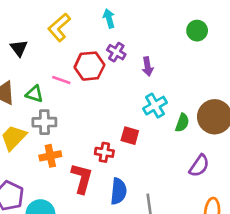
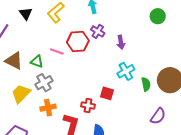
black triangle: (19, 48) -> (26, 14), moved
gray cross: (44, 122) -> (44, 83), turned -30
green semicircle: (182, 123) -> (146, 84), turned -32

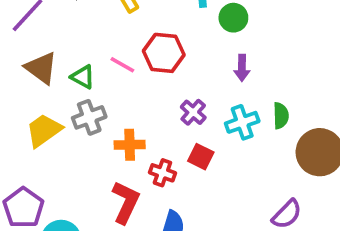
green circle: (158, 16) -> (233, 18), moved
purple cross: (98, 31) -> (193, 112), moved
green semicircle: (146, 84) -> (281, 116), moved
orange cross: (48, 108) -> (130, 145), moved

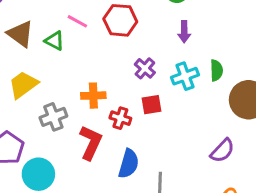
pink line: (122, 65) -> (77, 21), moved
gray cross: (89, 117) -> (53, 117), moved
red square: (201, 157) -> (152, 105), turned -35

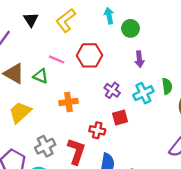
orange cross: (93, 96) -> (68, 102), moved
gray cross: (53, 117) -> (45, 146), moved

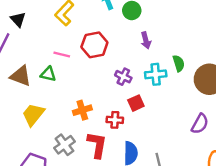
black triangle: (31, 20) -> (18, 19), moved
cyan cross: (143, 93) -> (156, 74), turned 30
orange cross: (68, 102) -> (82, 110), moved

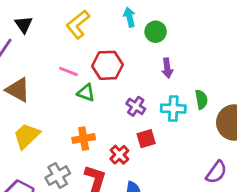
green triangle: (48, 74) -> (86, 93), moved
red cross: (115, 120) -> (119, 155), turned 35

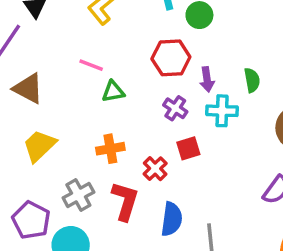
red hexagon: (108, 65) -> (171, 58), moved
purple arrow: (167, 68) -> (207, 79), moved
green triangle: (86, 93) -> (113, 92), turned -30
green semicircle: (201, 99) -> (252, 80), moved

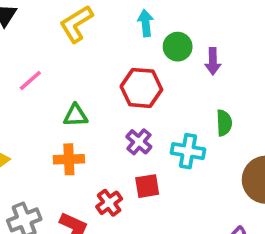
pink line: (91, 65) -> (30, 80), moved, turned -70
purple arrow: (207, 79) -> (213, 61), moved
orange cross: (110, 149) -> (69, 159), moved

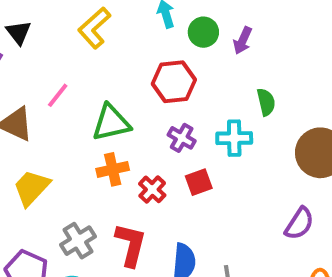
purple arrow: (213, 61) -> (243, 41), turned 35
green triangle: (76, 115) -> (111, 123), size x1.5
red cross: (109, 203) -> (152, 189), moved

